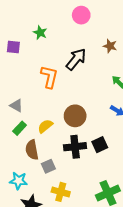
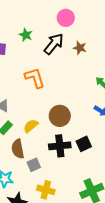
brown star: (110, 46) -> (80, 48), moved
black arrow: (76, 59) -> (54, 44), moved
orange L-shape: (49, 77) -> (35, 78), turned -30

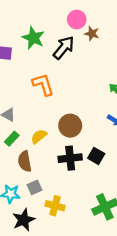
green star: (26, 35) -> (33, 38), size x1.5
brown star: (80, 48) -> (92, 34), moved
black square: (84, 144) -> (96, 156), turned -35
gray square: (34, 165) -> (34, 187), moved

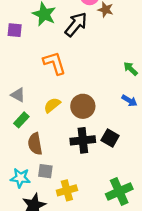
yellow semicircle: (39, 136) -> (52, 105), moved
gray square: (34, 187) -> (45, 171), turned 32
yellow cross: (55, 206) -> (67, 190), turned -30

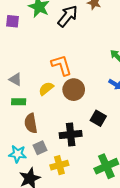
orange L-shape: (54, 63) -> (61, 65), moved
green rectangle: (21, 120) -> (19, 102), turned 48
black cross: (83, 140) -> (71, 135), moved
gray square: (45, 171) -> (40, 148), turned -32

